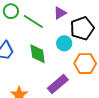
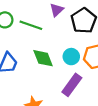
cyan circle: (64, 43) -> (71, 57), moved

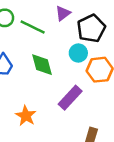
cyan circle: (71, 57) -> (78, 53), moved

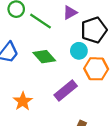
green diamond: (42, 65) -> (44, 57), turned -35

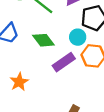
purple rectangle: (66, 91) -> (64, 62), moved

